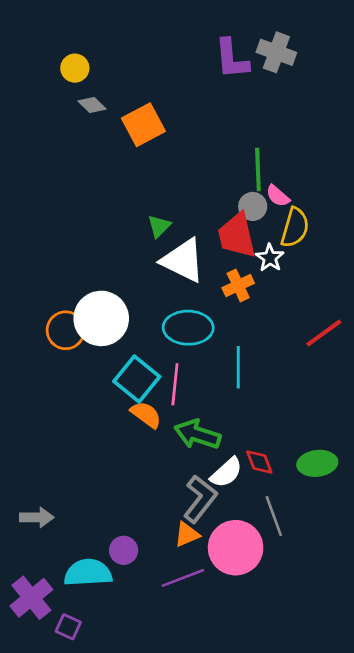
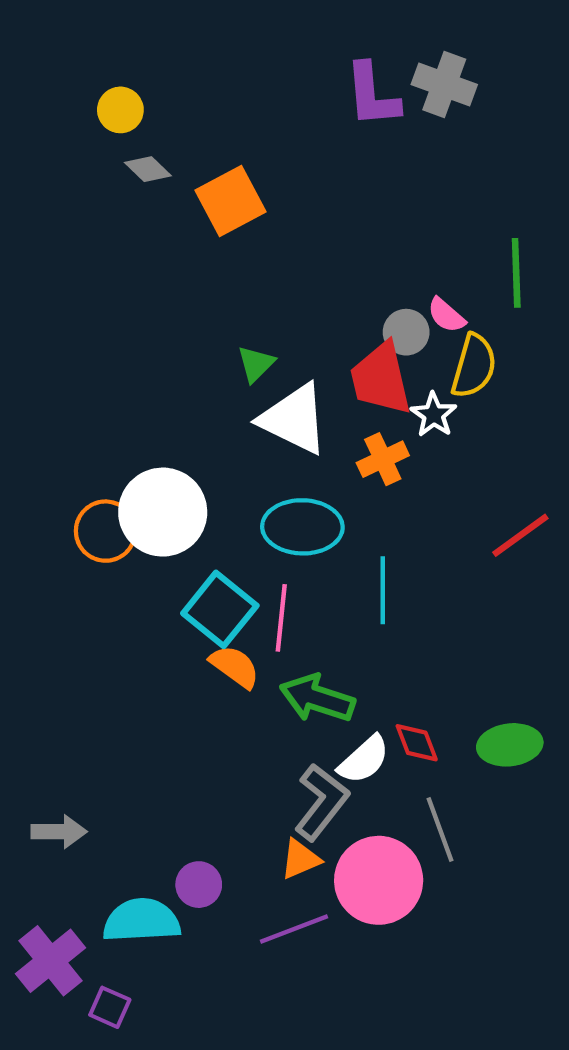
green line: (258, 170) -> (516, 273), moved

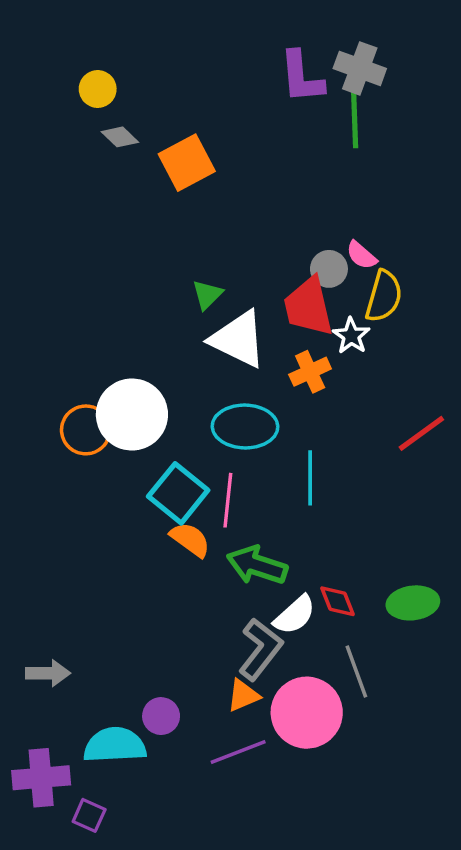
green line: (516, 273) -> (355, 120), moved
purple cross: (51, 961) -> (41, 778), turned 34

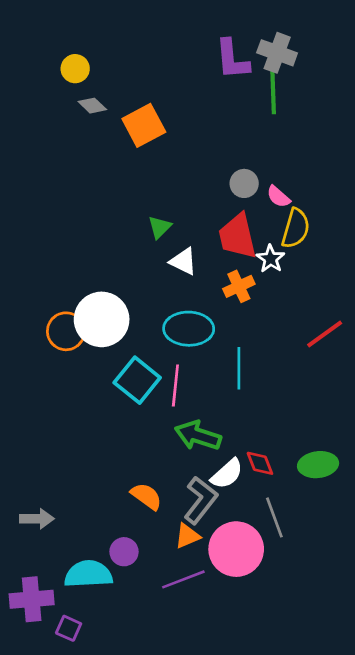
gray circle: (329, 269) -> (244, 183), moved
white triangle: (238, 339) -> (183, 261), size x0.6
orange semicircle: (190, 540) -> (146, 496), moved

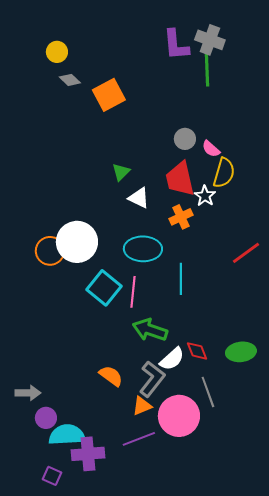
purple circle: (124, 552) -> (46, 418), moved
purple cross: (32, 599) -> (88, 454), moved

